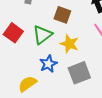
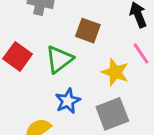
yellow star: (69, 44) -> (115, 72), moved

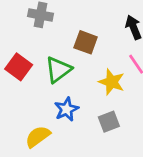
gray square: (112, 114) -> (109, 122), size x0.7

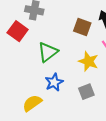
brown square: (86, 42) -> (82, 27), moved
red square: (19, 67) -> (18, 31), moved

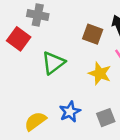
blue star: (54, 82) -> (70, 112), moved
gray square: (86, 92) -> (106, 118), moved

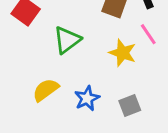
yellow semicircle: (35, 121) -> (46, 90), moved

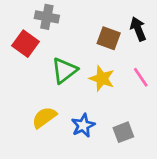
pink line: (148, 34) -> (141, 77), moved
yellow star: (123, 53) -> (102, 79), moved

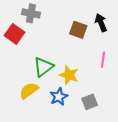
green triangle: (64, 70) -> (43, 67), moved
pink line: (141, 77) -> (103, 60), turned 42
yellow star: (102, 79) -> (69, 75), moved

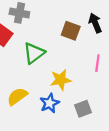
green triangle: (43, 67) -> (34, 53), moved
yellow star: (69, 75) -> (61, 80), turned -30

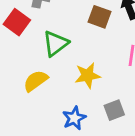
yellow semicircle: (17, 96) -> (36, 81), moved
blue star: (50, 103) -> (74, 118), moved

